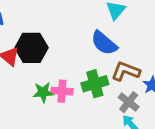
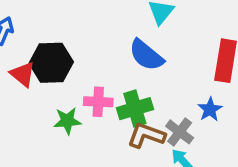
brown L-shape: (126, 71) -> (146, 135), moved
pink cross: (62, 91) -> (98, 102), moved

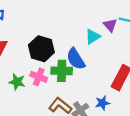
black hexagon: (51, 63) -> (41, 49), moved
green cross: (135, 109) -> (62, 71), moved

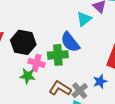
black hexagon: (41, 49) -> (23, 42), moved
green star: (17, 82) -> (27, 76), moved

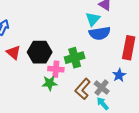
blue semicircle: (70, 42) -> (100, 33), moved, turned -50
brown L-shape: (60, 88) -> (83, 89), turned -70

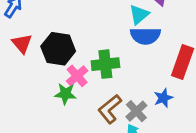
pink cross: (56, 69) -> (77, 76), turned 35

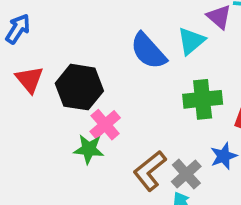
blue semicircle: (145, 36) -> (148, 51), moved, turned 48
green cross: (105, 64) -> (203, 99), moved

